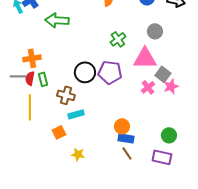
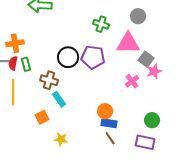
green cross: (118, 39) -> (101, 24), turned -35
pink cross: (148, 87) -> (132, 81), moved
cyan rectangle: (76, 114) -> (59, 99), turned 70

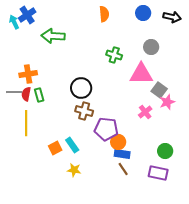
purple pentagon: (93, 57) -> (106, 129), moved
brown cross: (49, 80) -> (84, 111), moved
cyan rectangle: (59, 99) -> (72, 145), moved

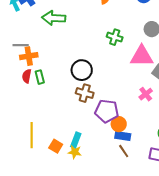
gray line: (14, 92) -> (21, 45), moved
yellow line: (26, 123) -> (32, 135), moved
cyan rectangle: (72, 145) -> (76, 140), moved, turned 56
orange square: (55, 148) -> (56, 146), moved, turned -32

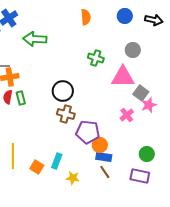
yellow star: (75, 152) -> (73, 178), moved

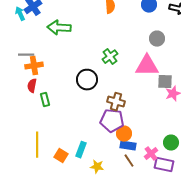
green cross: (96, 58) -> (110, 57), moved, turned 35
gray square: (141, 93) -> (165, 82), turned -35
green rectangle: (21, 98) -> (45, 100), moved
brown cross: (66, 114) -> (116, 102), moved
pink cross: (127, 115) -> (151, 154), moved

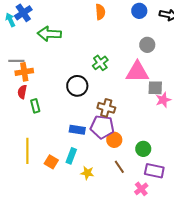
green circle: (171, 143) -> (143, 149), moved
blue rectangle: (128, 146) -> (77, 130), moved
pink cross: (151, 154) -> (141, 189), moved

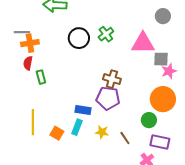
gray circle: (147, 45) -> (163, 16), moved
black circle: (77, 86) -> (79, 38), moved
blue rectangle: (77, 130) -> (83, 110), moved
orange circle: (114, 140) -> (163, 99), moved, size x1.6
yellow star: (87, 173) -> (102, 132), moved

